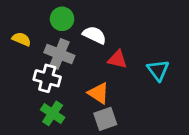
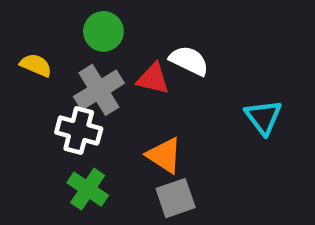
white semicircle: (94, 35) -> (189, 61), moved
gray cross: (59, 54) -> (99, 90), turned 36
red triangle: (117, 59) -> (153, 79), moved

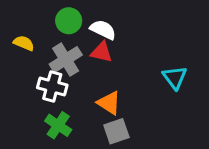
white semicircle: (189, 61) -> (103, 30), moved

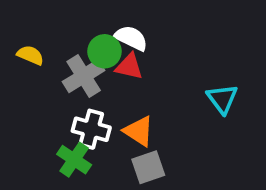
green circle: (69, 21) -> (105, 51), moved
white cross: (52, 86) -> (91, 129), moved

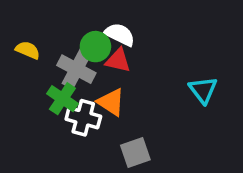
gray cross: (84, 76) -> (76, 69), turned -30
orange triangle: (139, 131) -> (111, 102), moved
green cross: (74, 160) -> (62, 99), moved

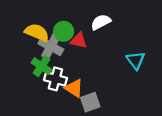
white semicircle: (120, 34) -> (101, 22), moved, turned -54
yellow semicircle: (28, 50) -> (37, 32), moved, size x1.5
orange triangle: (111, 102) -> (74, 88), moved

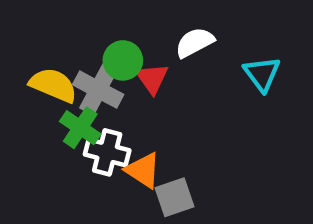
yellow semicircle: (37, 32) -> (53, 85), moved
red triangle: (79, 41) -> (152, 78), turned 42
cyan triangle: (136, 60) -> (262, 74), moved

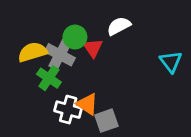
cyan triangle: (262, 74) -> (171, 62), moved
yellow semicircle: (53, 85) -> (32, 52), turned -40
white cross: (107, 152) -> (68, 110), moved

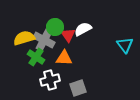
white semicircle: (119, 26) -> (83, 29), moved
orange triangle: (87, 104) -> (64, 58), moved, turned -30
white cross: (68, 110) -> (50, 80), turned -30

